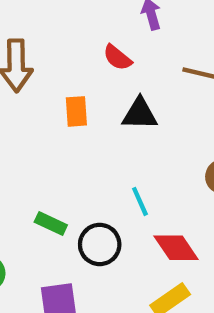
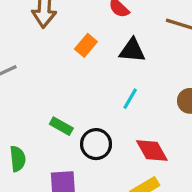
orange rectangle: (76, 111) -> (86, 45), turned 40
cyan line: (140, 201) -> (130, 99), moved, turned 50

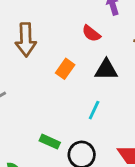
cyan line: (130, 99) -> (94, 110), moved

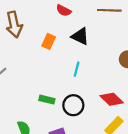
black triangle: (106, 70) -> (80, 36), turned 36

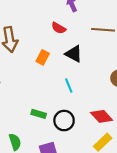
cyan line: (77, 69) -> (69, 86), turned -40

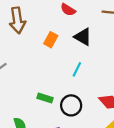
cyan line: (69, 86) -> (77, 69), turned 48

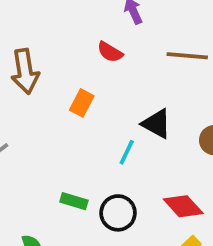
black triangle: (83, 37) -> (157, 124), moved

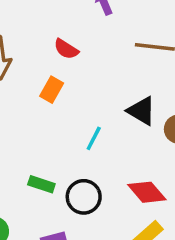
red semicircle: (110, 52) -> (66, 49), moved
black triangle: (157, 124) -> (141, 111), moved

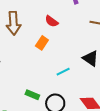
cyan line: (94, 138) -> (63, 72), turned 32

